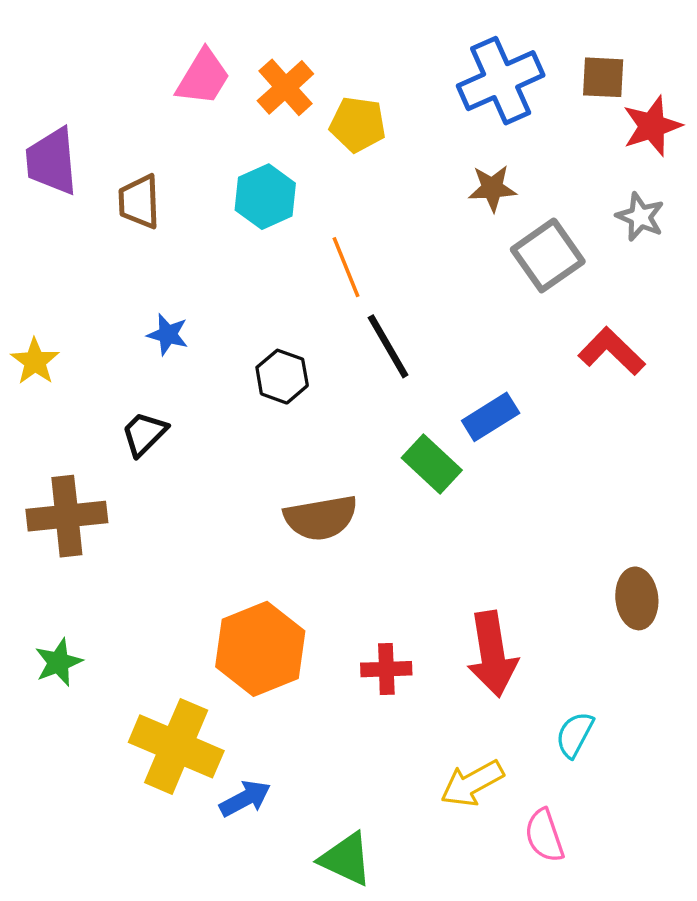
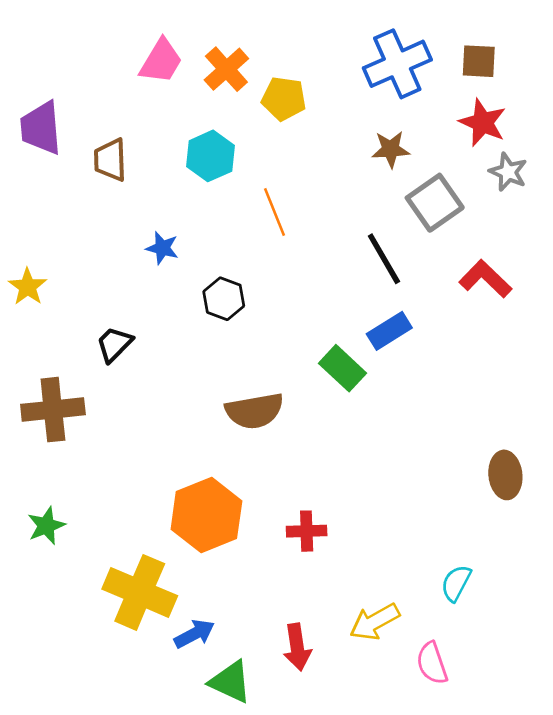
red star: (652, 126) -> (483, 123), moved, turned -30
blue star: (168, 334) -> (162, 248), moved
black line: (388, 346) -> (384, 259), moved
red arrow: (492, 654) -> (297, 647), moved, size x0.7
green triangle: (346, 859) -> (230, 682), moved

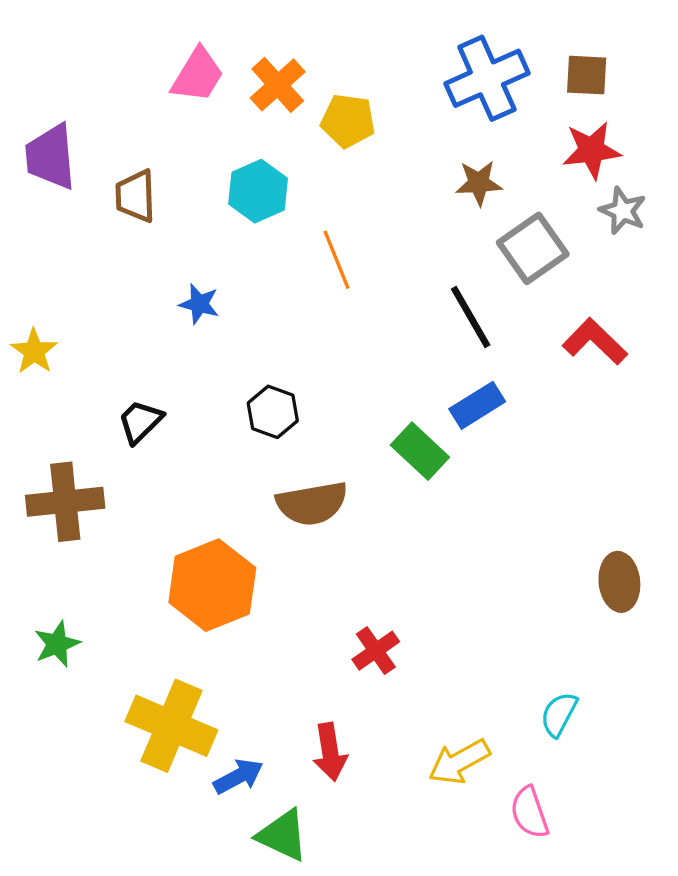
red star: (483, 123) -> (592, 150), turned -30
black hexagon: (224, 299) -> (273, 412), moved
orange hexagon: (206, 515) -> (212, 585), moved
red cross: (307, 531) -> (376, 651), turned -33
red arrow: (297, 647) -> (330, 752), moved

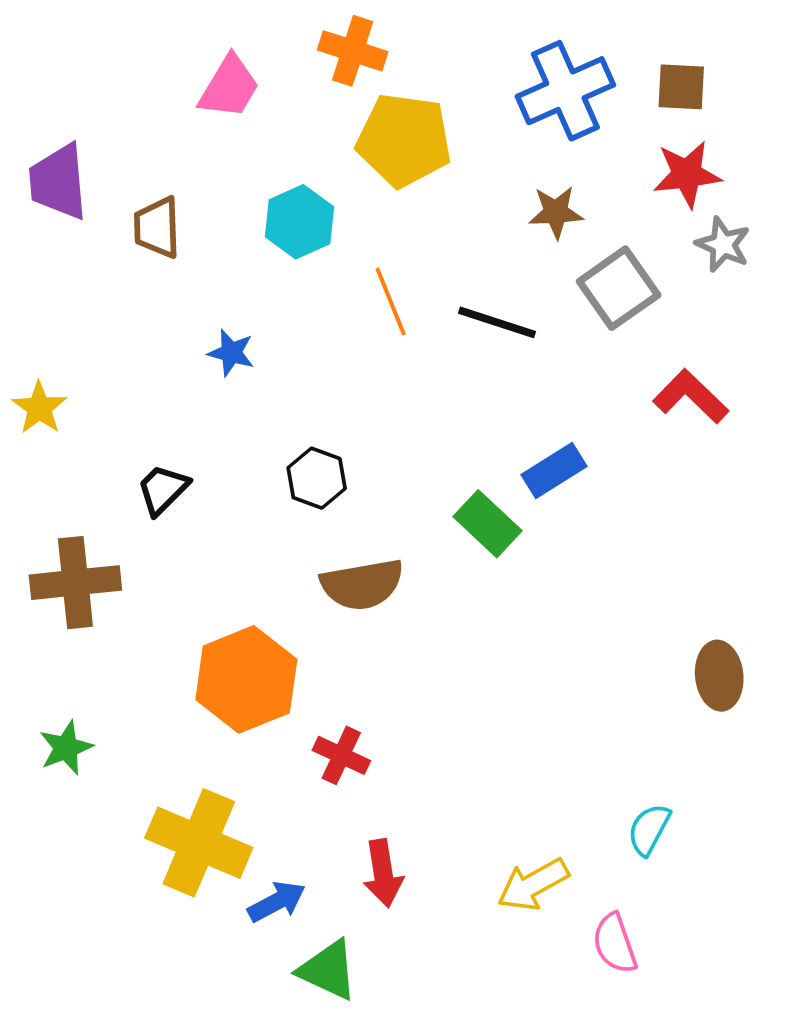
orange cross: (278, 85) -> (353, 51), moved, turned -30
yellow pentagon: (348, 121) -> (404, 140), size x1.5
black line: (471, 317) -> (497, 322), moved, turned -42
red cross: (376, 651) -> (341, 755), moved, turned -30

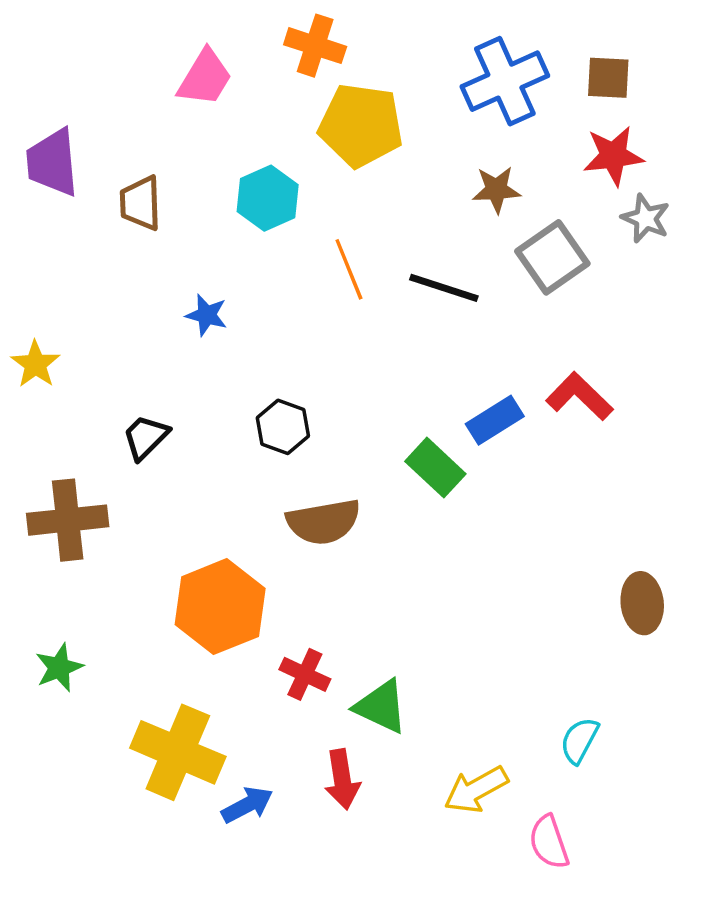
red L-shape: (691, 396) -> (579, 396), moved
green triangle: (328, 970) -> (381, 707), moved

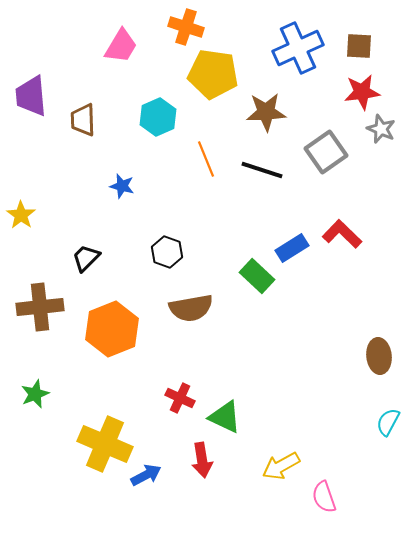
brown star: (496, 190) -> (266, 112), moved, size x1.4
orange hexagon: (220, 607) -> (112, 329), moved
cyan semicircle: (579, 740) -> (388, 422), moved

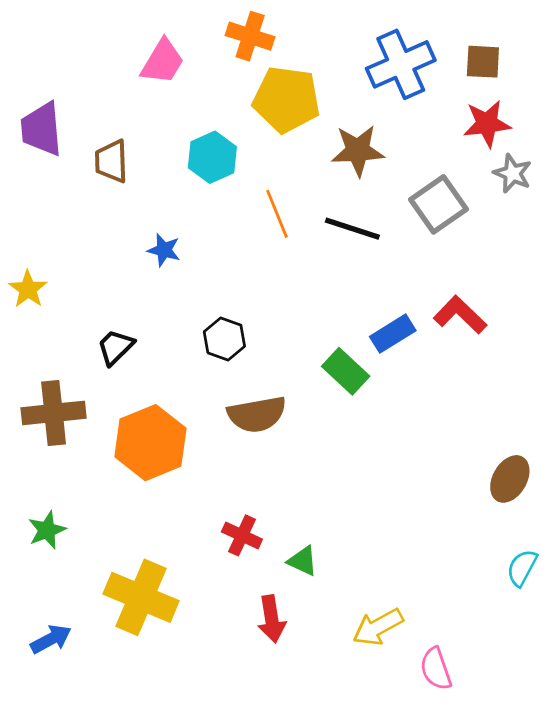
brown ellipse: (379, 356) -> (510, 479), turned 36
green triangle: (225, 417) -> (303, 561), size x0.7
blue arrow: (146, 475) -> (51, 639), moved

